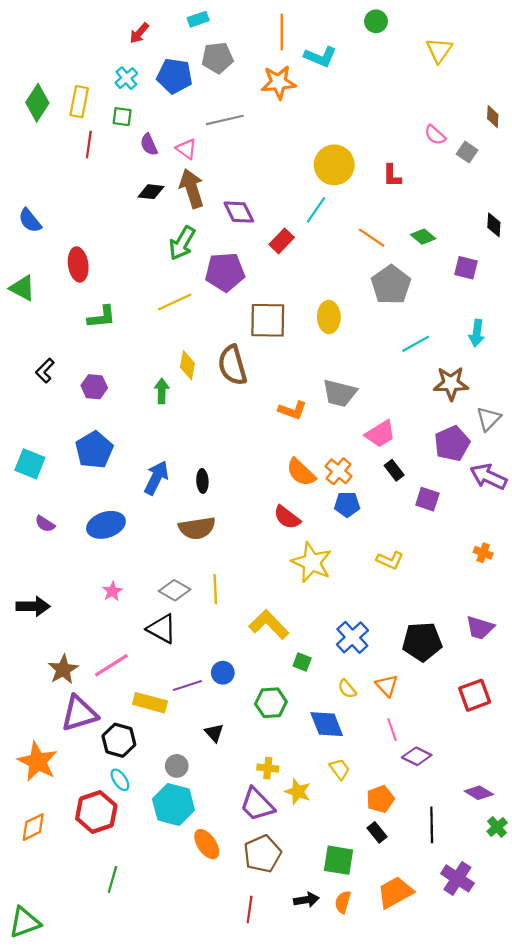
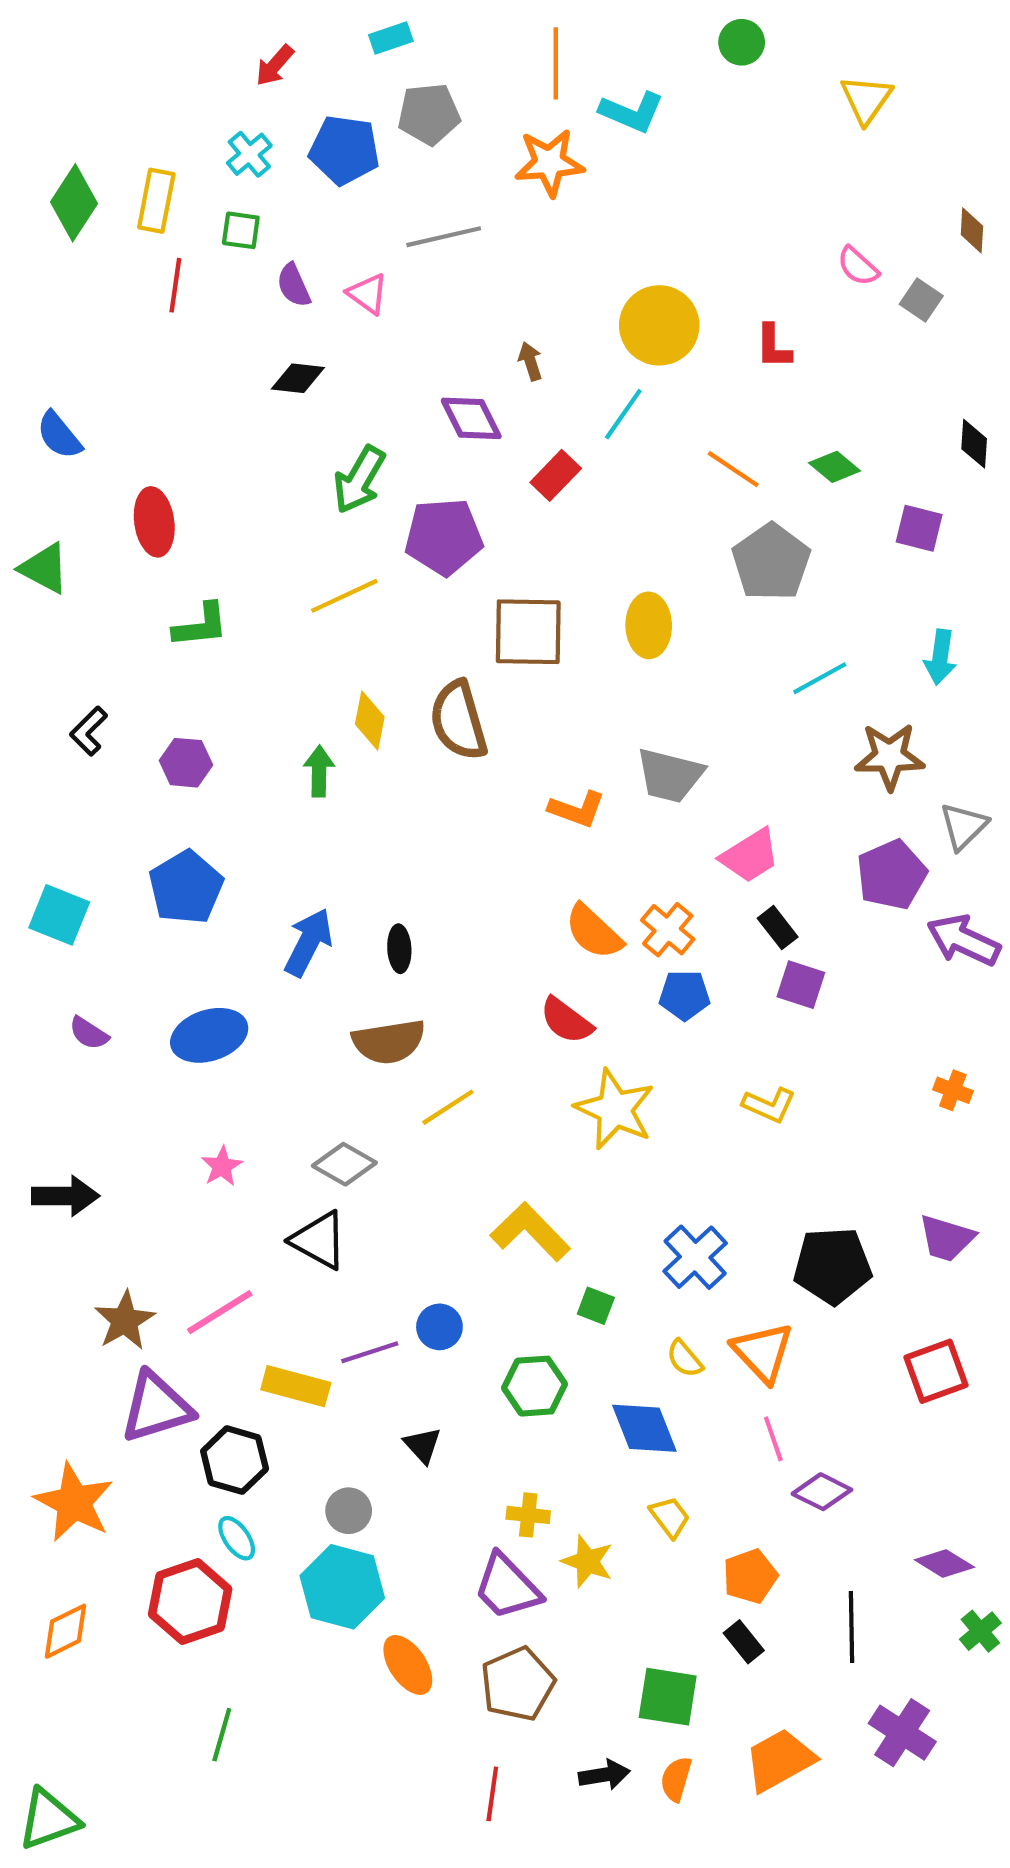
brown arrow: (192, 188) -> (530, 361), moved, size x0.5
purple square: (427, 499) -> (801, 985), moved
yellow line: (215, 589) -> (448, 1107), moved, turned 60
orange triangle: (387, 686) -> (763, 1352), size x1.4

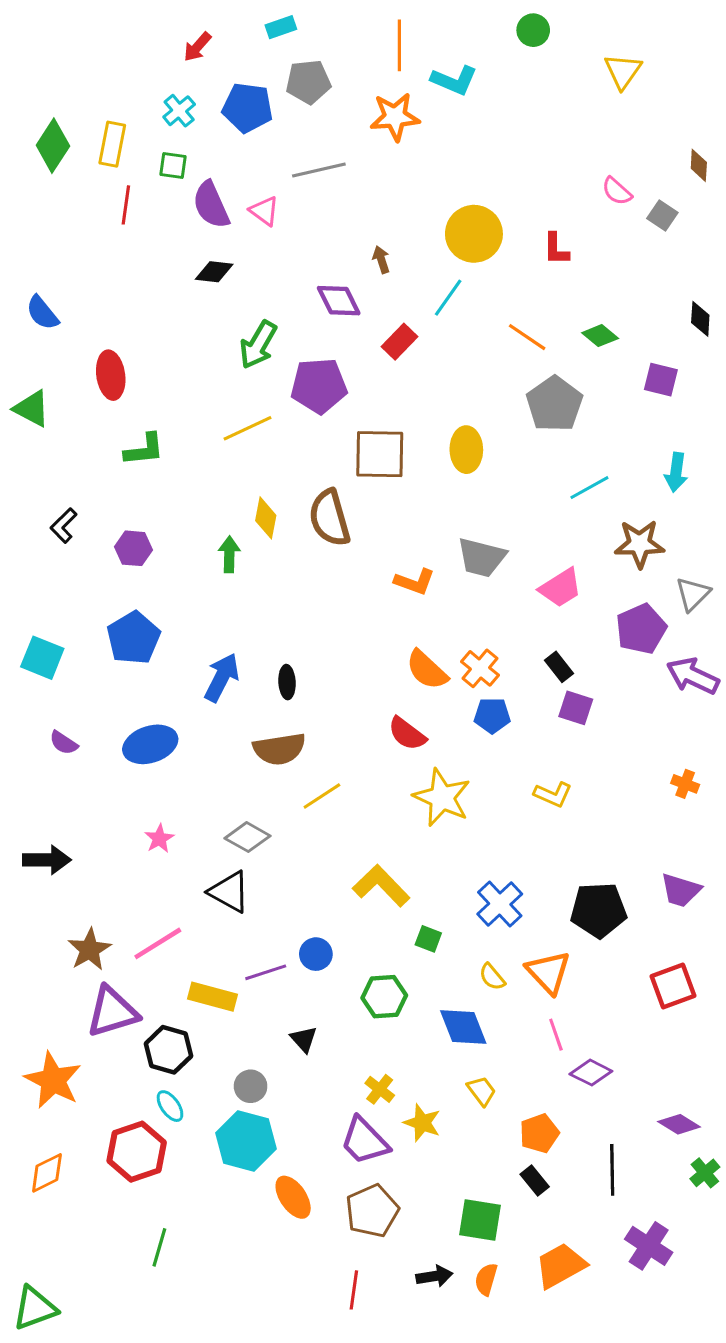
purple semicircle: (294, 285) -> (211, 205), size x1.5
pink trapezoid: (750, 856) -> (561, 588), moved
yellow cross: (528, 1515) -> (380, 1089), turned 32

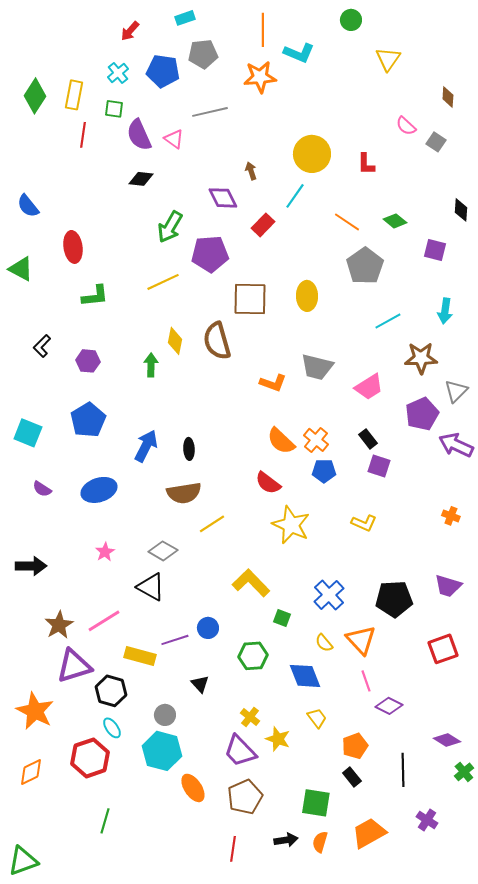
yellow triangle: (623, 71) -> (388, 59), moved
brown diamond: (699, 165) -> (448, 97), moved
purple cross: (649, 1246) -> (427, 820), size x0.7

